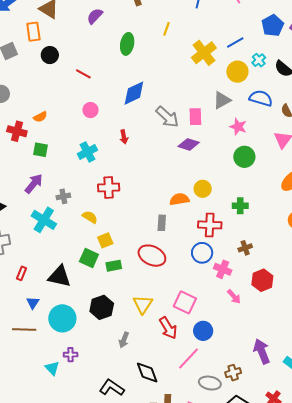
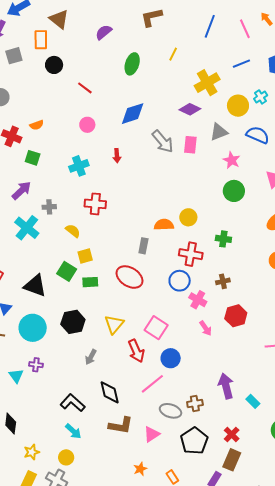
blue line: (235, 43) -> (241, 64), moved
purple diamond: (189, 144) -> (190, 109), moved

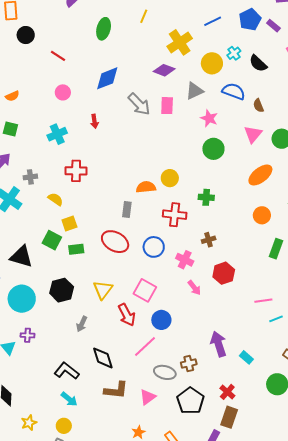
blue circle: (180, 281) -> (154, 247), moved

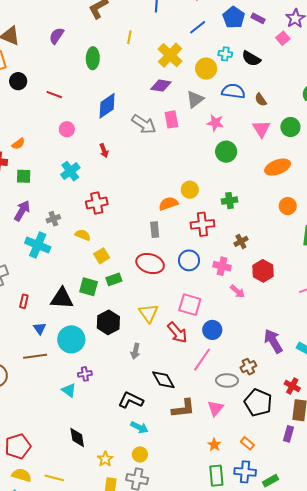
cyan cross: (234, 53) -> (225, 54), turned -32
orange ellipse: (260, 175) -> (278, 167), turned 30
green square: (52, 240) -> (89, 287), moved

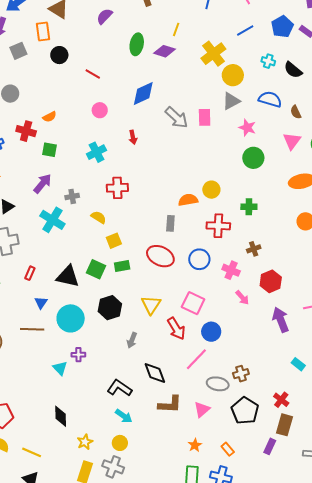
yellow circle: (206, 69) -> (233, 75), moved
purple diamond: (161, 86) -> (165, 51), moved
purple arrow: (273, 341) -> (281, 320), moved

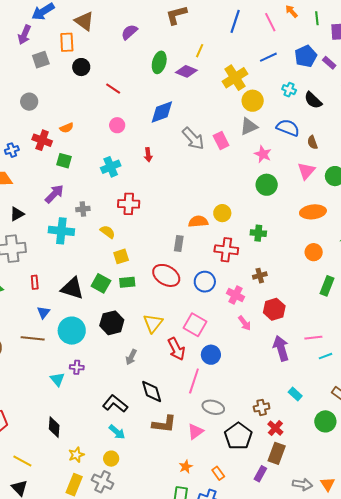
pink rectangle: (205, 117) -> (221, 141), turned -30
cyan cross: (52, 220) -> (61, 231), turned -30
red rectangle: (30, 273) -> (35, 282), turned -32
pink line: (196, 359) -> (194, 381), turned -30
brown cross: (241, 374) -> (262, 407), moved

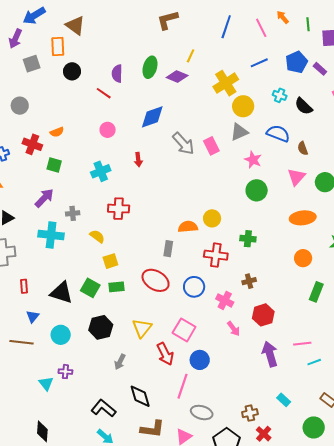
purple semicircle: (129, 32) -> (117, 74), moved, turned -48
cyan circle: (72, 331) -> (61, 335), size x0.7

